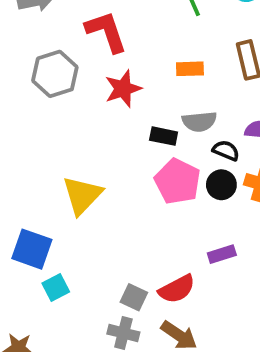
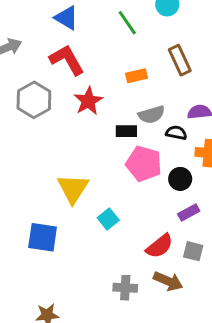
black circle: (221, 185) -> (180, 179), moved
cyan square: (56, 287) -> (108, 219), moved
gray square: (134, 297) -> (193, 251), moved

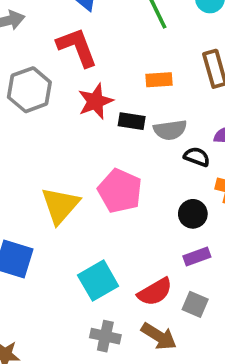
black rectangle: (126, 131) -> (132, 121), moved
pink pentagon: (144, 164) -> (120, 191), moved
cyan square: (108, 219) -> (98, 281), moved, size x1.5

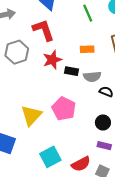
purple rectangle: (197, 256) -> (104, 146), turned 32

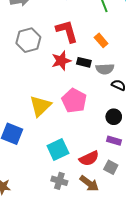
red L-shape: (43, 30) -> (67, 31), moved
orange rectangle: (87, 49) -> (101, 40), turned 48
red star: (52, 60) -> (61, 61), moved

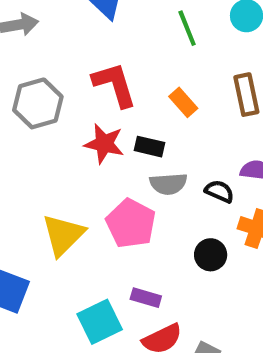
red star: (61, 61) -> (104, 144), turned 30
gray semicircle: (105, 69) -> (168, 184), moved
purple rectangle: (114, 141) -> (146, 298), moved

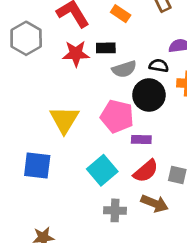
pink pentagon: (131, 223) -> (117, 116), moved
black circle: (211, 255) -> (149, 95), moved, size x1.5
purple rectangle: (146, 298) -> (141, 139), moved

